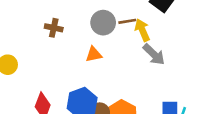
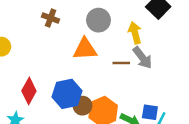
brown line: (127, 21) -> (121, 63), moved
orange triangle: (94, 54) -> (85, 49), size x1.5

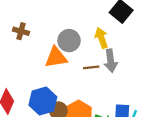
gray circle: (98, 20) -> (69, 41), moved
gray arrow: (142, 58) -> (111, 61), turned 35

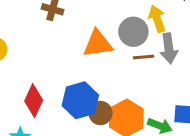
gray circle: (69, 41) -> (133, 32), moved

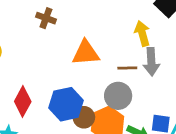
gray circle: (133, 32) -> (118, 96), moved

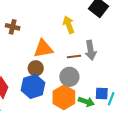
yellow arrow: (142, 33) -> (69, 25), moved
brown circle: (84, 117) -> (36, 68), moved

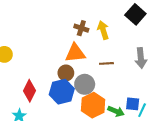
brown cross: (13, 27) -> (81, 28), moved
gray arrow: (91, 50) -> (141, 58), moved
gray circle: (69, 77) -> (85, 84), moved

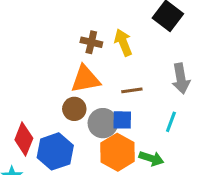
blue hexagon: (62, 92) -> (55, 151), moved
blue square: (133, 104) -> (122, 120), moved
cyan line: (142, 110) -> (171, 122), moved

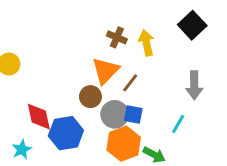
orange triangle: (85, 79) -> (105, 71), turned -44
brown line: (132, 90) -> (130, 83), moved, turned -54
red diamond: (24, 139) -> (39, 117), turned -44

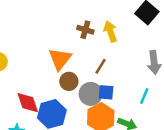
orange triangle: (105, 71) -> (60, 59), moved

